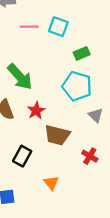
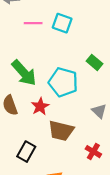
green rectangle: (82, 53) -> (94, 62), moved, turned 63
cyan pentagon: (77, 86) -> (63, 82), moved

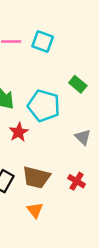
brown trapezoid: (61, 131) -> (36, 177), moved

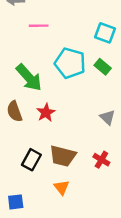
cyan square: (43, 41) -> (105, 33), moved
cyan pentagon: (44, 106) -> (70, 63), moved

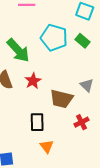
brown trapezoid: (63, 156) -> (61, 99), moved
black rectangle: (31, 160) -> (37, 122), moved, turned -30
red cross: (101, 160) -> (81, 122), turned 32

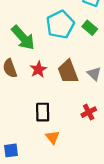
cyan pentagon: (54, 38) -> (60, 25), turned 30
brown trapezoid: (61, 99) -> (68, 72), moved, turned 55

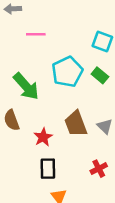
red star: (38, 69) -> (43, 137), moved

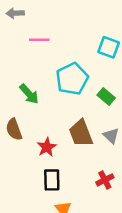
green rectangle: (100, 75) -> (106, 97), moved
green arrow: (26, 86) -> (29, 94), size x0.7

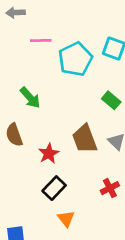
cyan pentagon: (72, 79) -> (75, 59), moved
black rectangle: (52, 180) -> (54, 188), turned 45

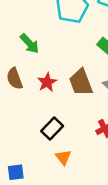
red star: (49, 153) -> (47, 82), moved

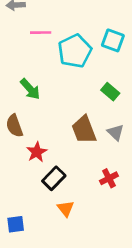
red star: (47, 82) -> (37, 152), moved

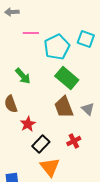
green rectangle: (110, 92) -> (67, 78), moved, size x1.6
red cross: (109, 178) -> (74, 141), moved
orange triangle: (66, 208) -> (50, 167), size x1.5

